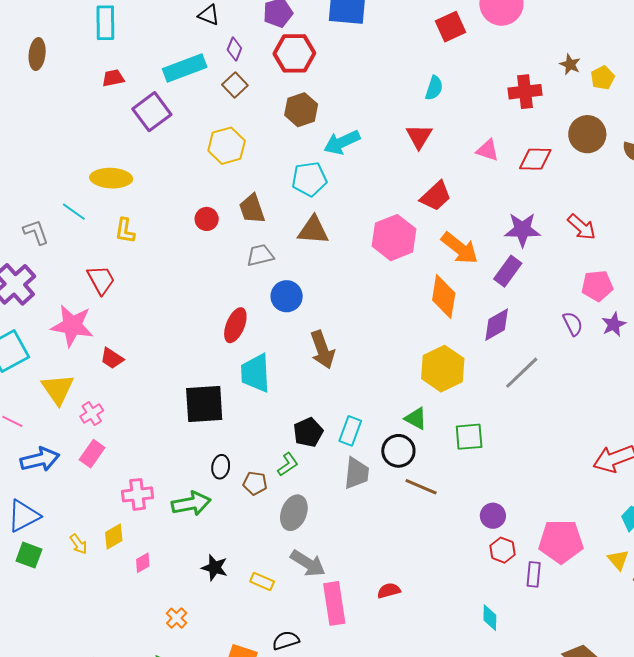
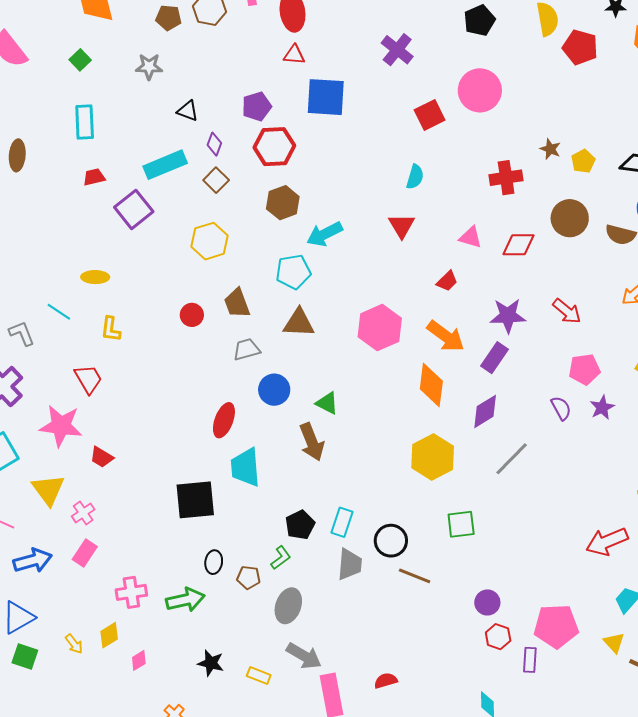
yellow ellipse: (111, 178) -> (95, 277), size x0.7
red trapezoid: (436, 196) -> (447, 281), moved, size x0.7
green triangle: (416, 419) -> (327, 403), moved

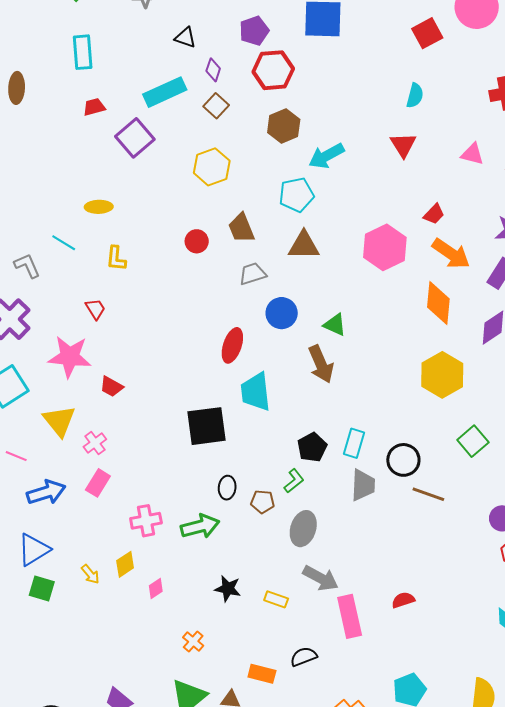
red trapezoid: (447, 281) -> (434, 214), moved
red trapezoid: (88, 379) -> (95, 309), size x0.7
green square: (461, 524) -> (473, 441), turned -32

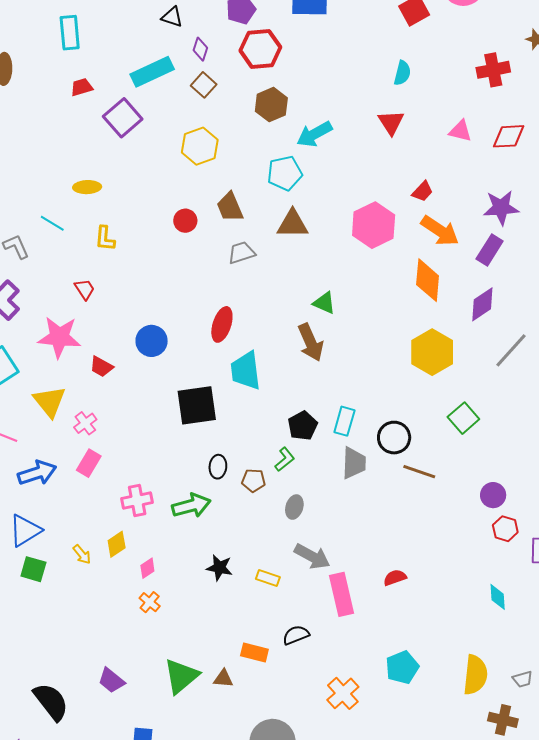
blue circle: (282, 313) -> (152, 341), moved
gray ellipse: (303, 529) -> (294, 507), size x0.7
orange cross: (193, 642) -> (150, 602), moved

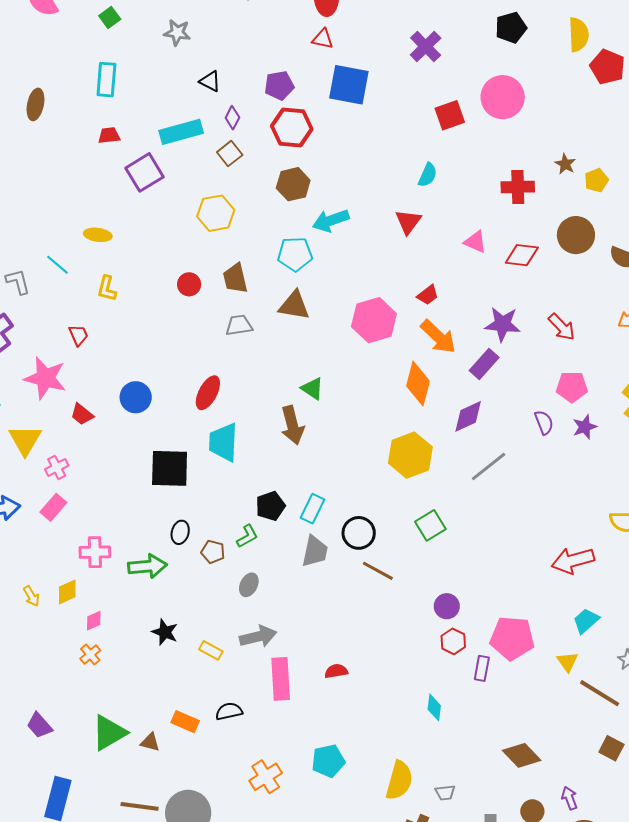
gray arrow: (312, 556) -> (258, 637), turned -51

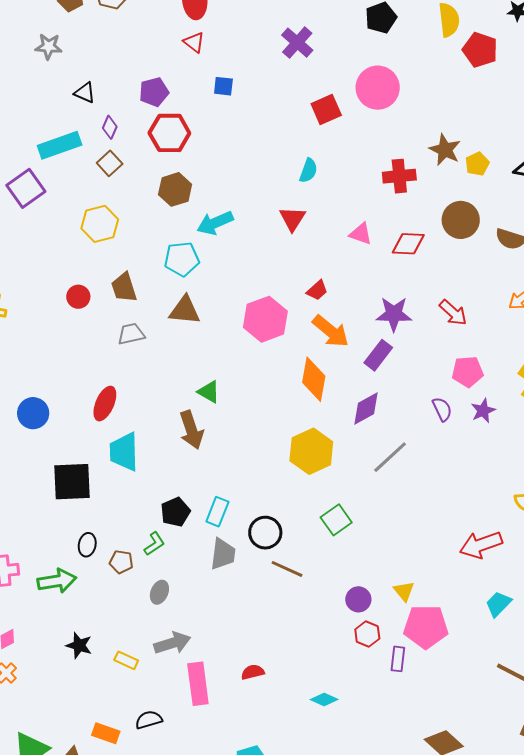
red triangle: (323, 39) -> (194, 42), turned 30
blue square: (349, 85) -> (223, 86), size x0.5
brown star: (565, 164) -> (445, 150), size x1.5
yellow triangle: (567, 662) -> (404, 591), moved
cyan diamond: (434, 707) -> (324, 699), moved, turned -68

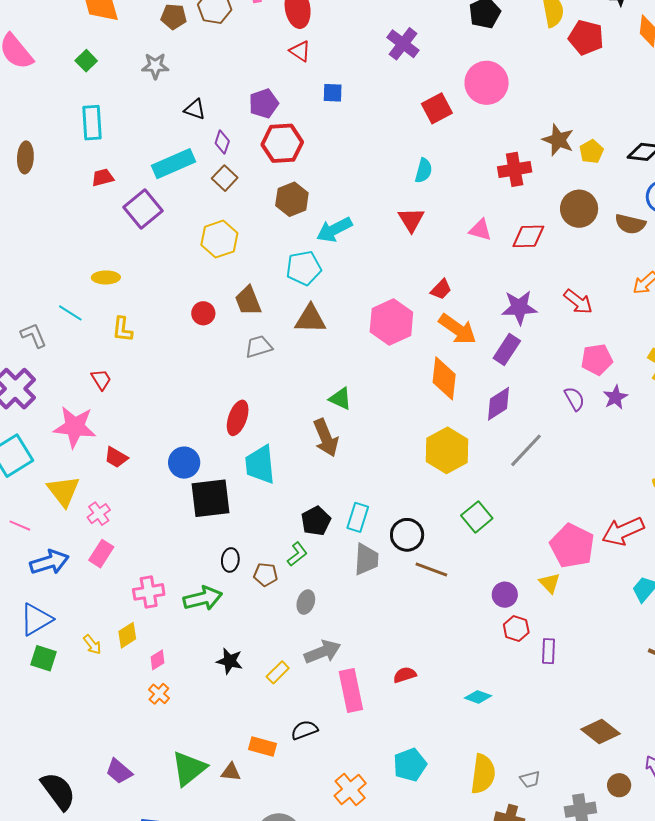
blue circle: (33, 413) -> (184, 463), moved
pink pentagon: (426, 627) -> (572, 546), moved, turned 30
yellow rectangle: (126, 660) -> (278, 672), turned -65

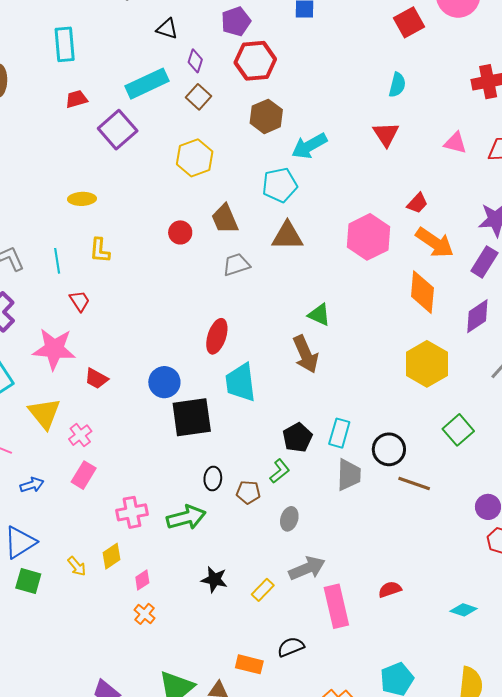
cyan line: (70, 313) -> (57, 261), moved, turned 50
blue arrow: (49, 562) -> (32, 485), size x0.6

